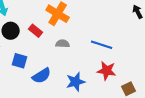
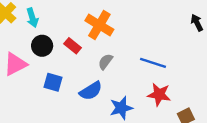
gray semicircle: (63, 44) -> (105, 62), turned -56
blue semicircle: (42, 76) -> (91, 91), moved

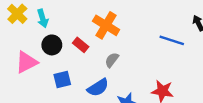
blue line: (153, 63) -> (172, 40), moved
blue square: (53, 82) -> (62, 80), turned -30

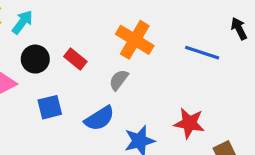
cyan arrow: (43, 18) -> (22, 22), turned -126
orange cross: (106, 25) -> (135, 40), moved

